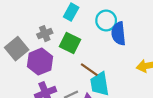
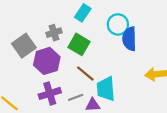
brown line: (89, 70) -> (85, 74), moved

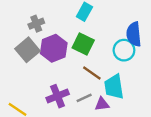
cyan circle: (118, 24) -> (124, 50), moved
gray cross: (54, 33) -> (36, 24), moved
purple hexagon: (47, 61) -> (54, 48), moved

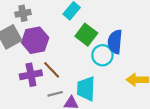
green square: (83, 44) -> (86, 35), moved
brown line: (92, 73) -> (52, 70), moved
purple cross: (58, 96) -> (31, 75), moved

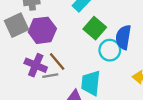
purple cross: (31, 75) -> (36, 65), turned 30
gray line: (55, 94) -> (50, 76), moved

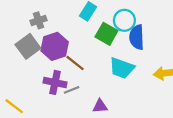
cyan circle: (110, 50) -> (124, 20), moved
brown line: (57, 62) -> (75, 63), moved
cyan trapezoid: (91, 83) -> (122, 68), moved, turned -65

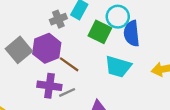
gray cross: (38, 20) -> (58, 19), moved

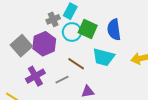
cyan circle: (118, 17) -> (72, 32), moved
brown line: (69, 64) -> (76, 64), moved
purple cross: (49, 86) -> (35, 76), moved, turned -36

